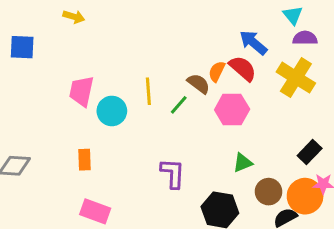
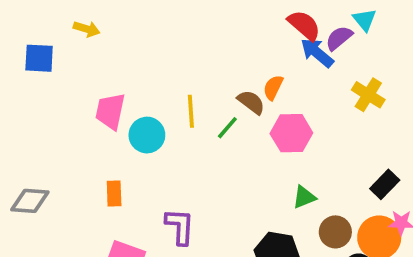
yellow arrow: (74, 17) -> (87, 29), moved
purple semicircle: (305, 38) -> (339, 38), moved, turned -40
red semicircle: (243, 68) -> (304, 25), moved
yellow cross: (296, 78) -> (368, 95), size x0.7
purple L-shape: (173, 173) -> (180, 226), moved

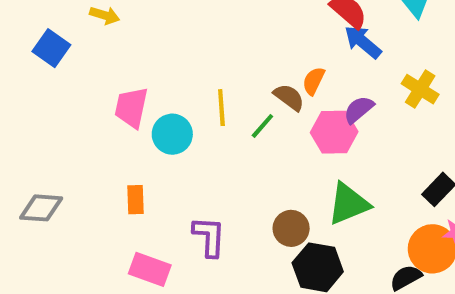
purple semicircle: (339, 38) -> (359, 110), moved
blue square: (39, 58) -> (51, 48), turned 32
green triangle: (304, 197) -> (348, 204), size x1.6
brown circle: (335, 232) -> (291, 228), moved

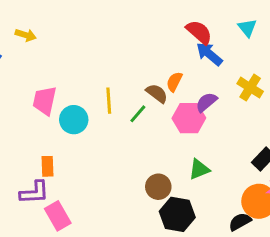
green triangle: (348, 204) -> (199, 169), size x0.7
purple L-shape: (209, 237) -> (34, 193), moved, turned 84
pink rectangle: (150, 269) -> (58, 216), turned 40

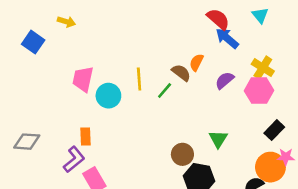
pink hexagon: (189, 118) -> (259, 91), moved
green triangle: (199, 169) -> (218, 139), turned -36
purple L-shape: (34, 193) -> (74, 159), turned -36

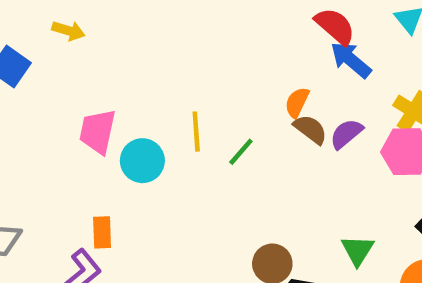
brown semicircle: (181, 73) -> (310, 129), moved
green triangle: (218, 139) -> (357, 250), moved

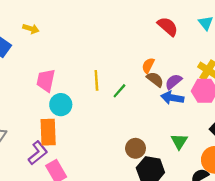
blue arrow: (351, 60) -> (172, 98), moved, turned -30
cyan circle: (142, 161) -> (61, 105), moved
orange rectangle: (102, 232) -> (48, 132), size x1.6

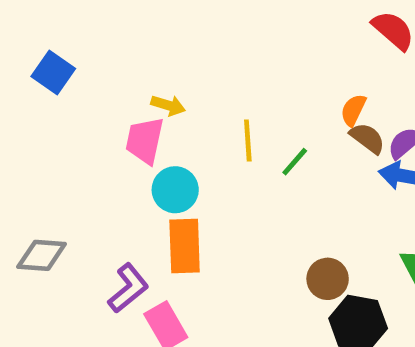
yellow arrow: (31, 29) -> (168, 105), moved
orange rectangle: (48, 132) -> (185, 246), moved

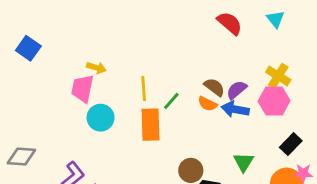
orange semicircle: (353, 110) -> (207, 104), moved, turned -90
orange rectangle: (185, 246) -> (151, 125), moved

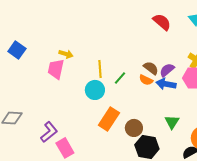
blue square: (28, 48) -> (17, 50), moved
cyan circle: (101, 118) -> (95, 90), moved
orange rectangle: (151, 125) -> (109, 119), moved, turned 35

